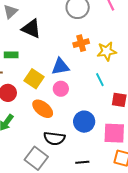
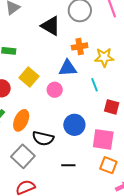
black triangle: (31, 29) -> (51, 26), moved
blue triangle: (60, 67) -> (68, 68), moved
orange ellipse: (43, 109) -> (21, 120), moved, turned 70

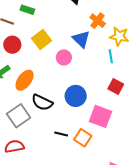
orange cross: (80, 46) -> (98, 21), turned 35
blue triangle: (68, 68) -> (81, 39), turned 36
cyan line: (94, 85) -> (111, 56), moved
orange square: (108, 165) -> (83, 138), moved

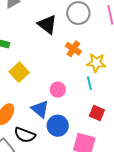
blue triangle: (81, 39) -> (40, 109), moved
pink circle: (64, 57) -> (58, 90), moved

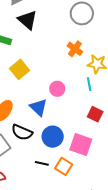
black triangle: (47, 24) -> (27, 20), moved
blue circle: (58, 126) -> (53, 137), moved

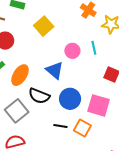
yellow square: (20, 69) -> (44, 26), moved
cyan line: (89, 84) -> (94, 48), moved

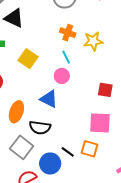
cyan line: (94, 48) -> (66, 57), moved
blue circle: (70, 99) -> (50, 163), moved
black line: (60, 126) -> (68, 152), turned 40

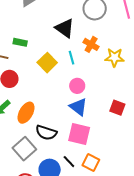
black triangle: (14, 18) -> (65, 28), moved
cyan line: (66, 57) -> (71, 58), moved
blue triangle: (49, 99) -> (78, 107), moved
pink square: (100, 123) -> (79, 134), moved

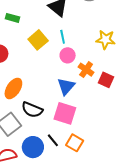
orange cross: (91, 44) -> (86, 70), moved
pink circle: (77, 86) -> (68, 55), moved
blue triangle: (78, 107) -> (66, 86), turned 30
red square: (117, 108) -> (106, 80), moved

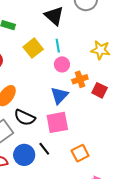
orange cross: (86, 70) -> (80, 79), turned 35
pink square: (65, 113) -> (57, 122), turned -30
orange square: (75, 143) -> (80, 153), moved, turned 30

